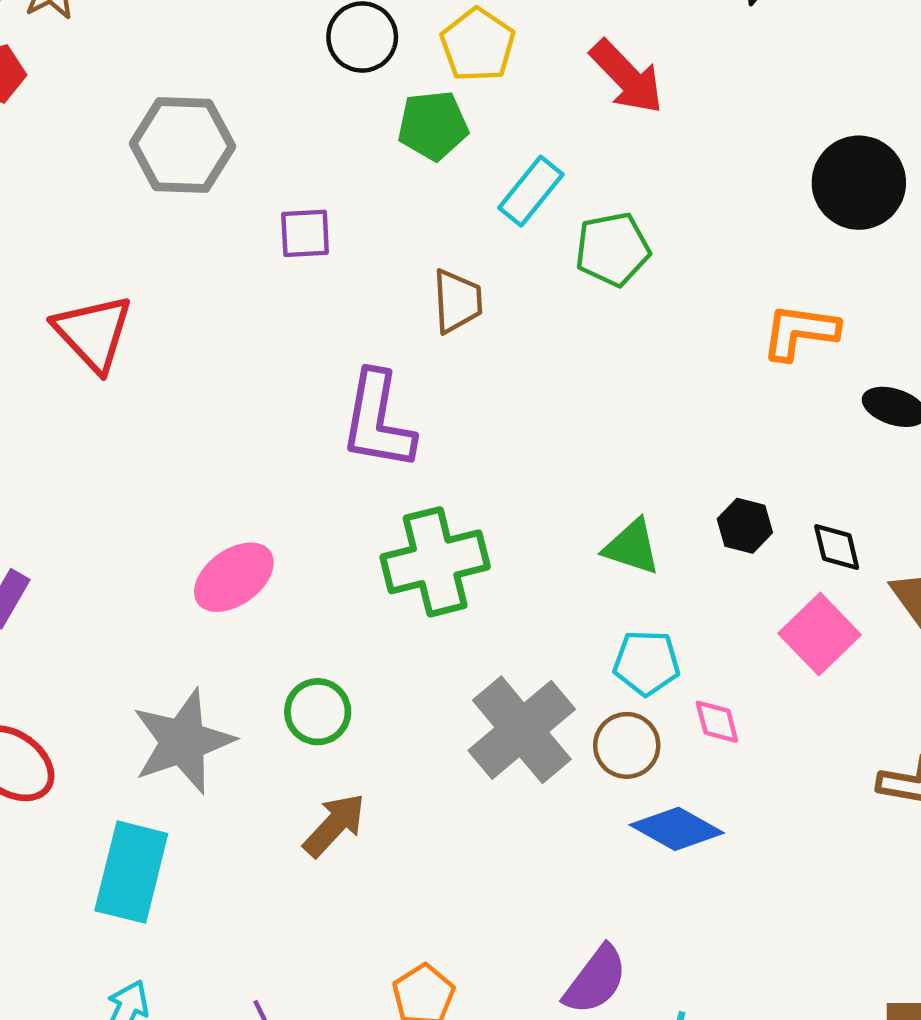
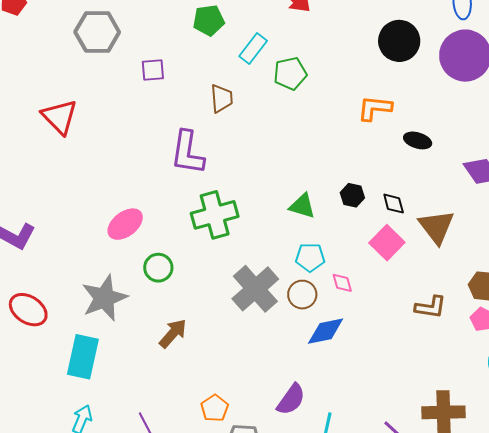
green circle: (318, 712) -> (158, 268), moved
blue diamond: (677, 829) -> (326, 331), turned -39

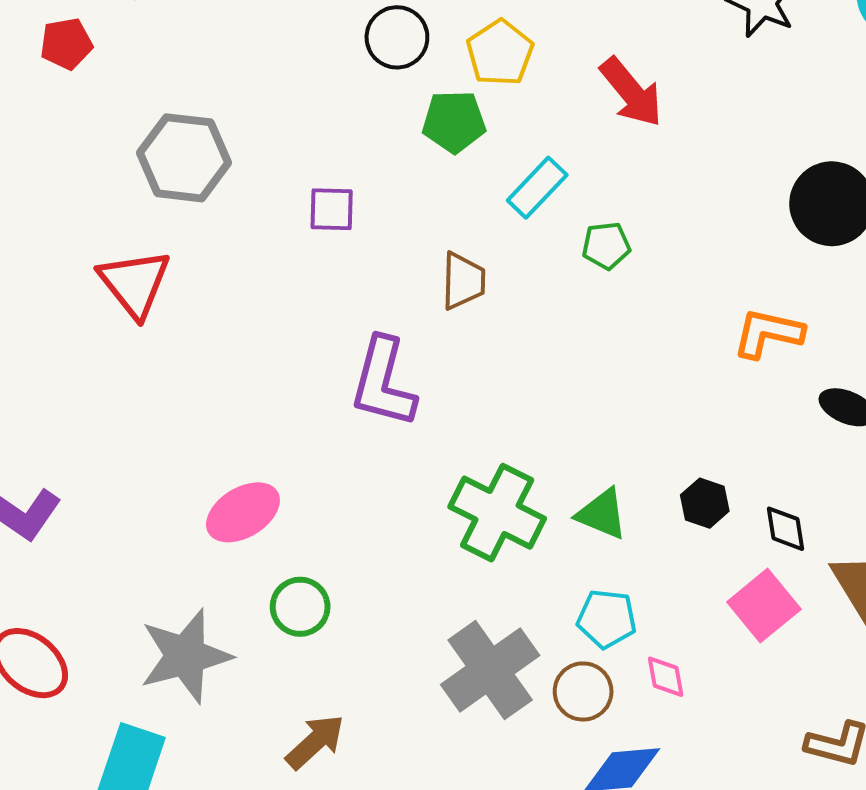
gray hexagon: (97, 32) -> (184, 158), moved
green pentagon: (290, 73) -> (606, 246), size x0.7
green cross: (215, 215) -> (497, 513), moved, turned 36

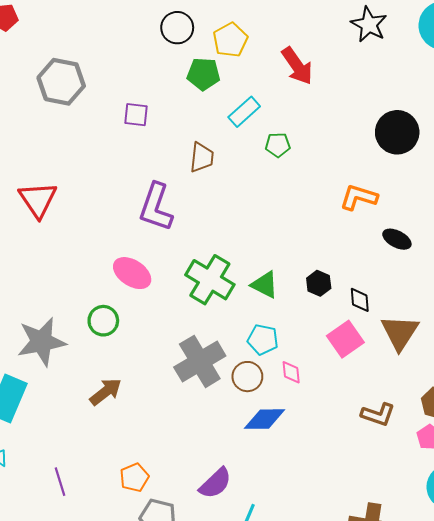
red triangle: (135, 283) -> (38, 200), moved
pink ellipse: (243, 512) -> (132, 273), moved, turned 60

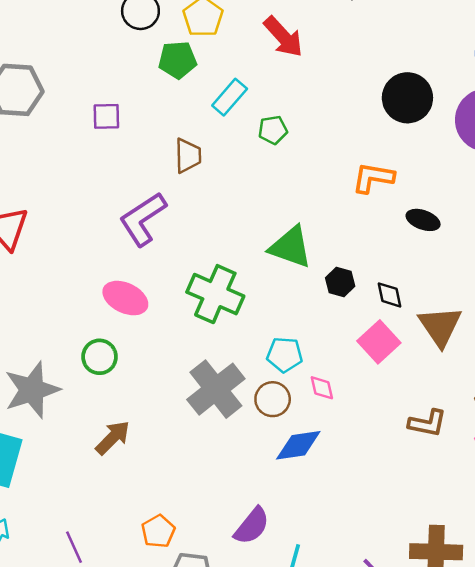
purple L-shape: (156, 207) -> (143, 219), turned 45
green triangle: (265, 285) -> (291, 247), moved, size x1.4

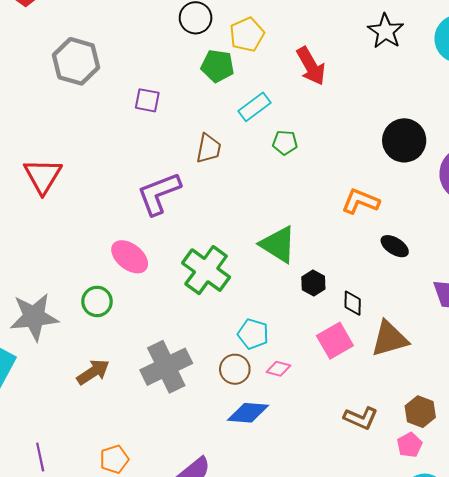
brown triangle: (440, 326) -> (389, 339), turned 36
pink diamond: (322, 388) -> (278, 369), turned -75
gray cross: (216, 389) -> (166, 367), moved

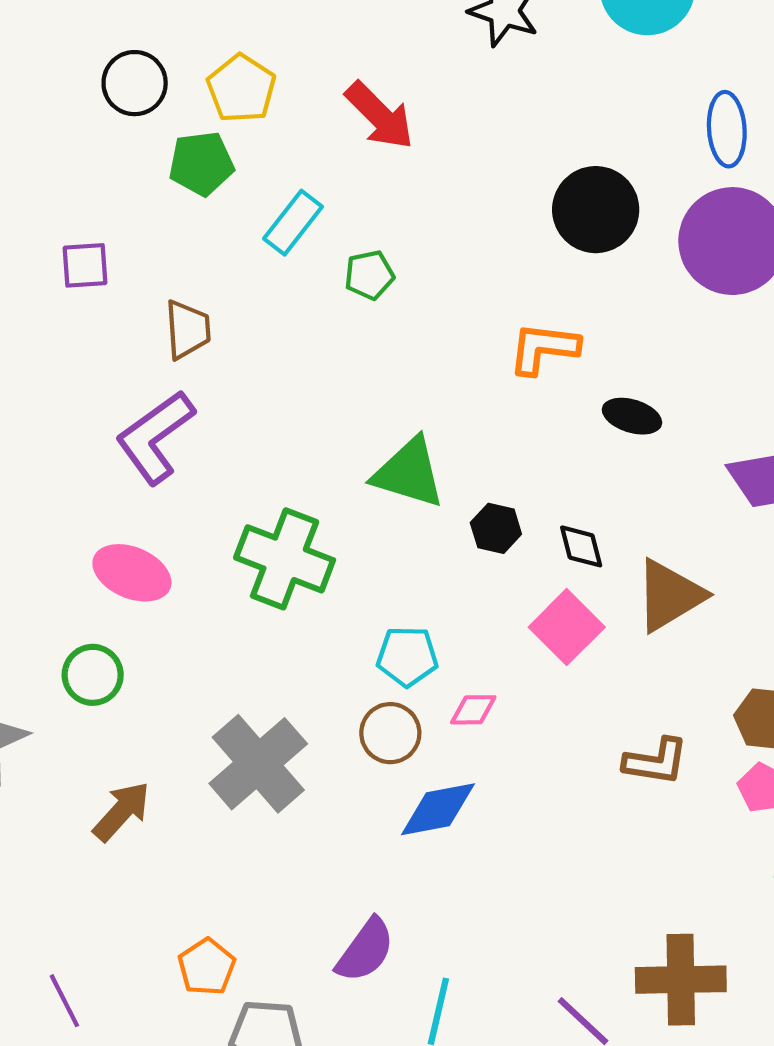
brown trapezoid: (209, 148) -> (188, 330), moved

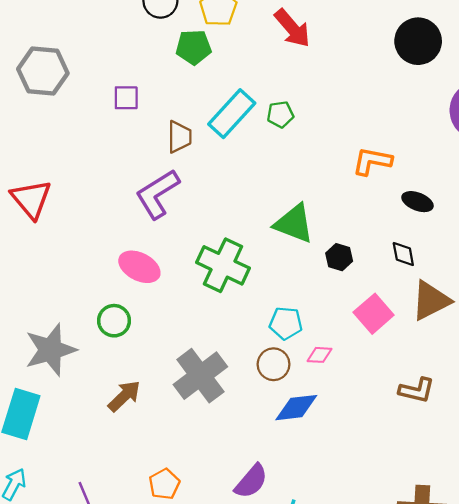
black circle: (596, 210) -> (418, 41), moved
cyan rectangle: (293, 223) -> (232, 114), moved, size x1.4
black diamond: (581, 546) -> (403, 254), moved

